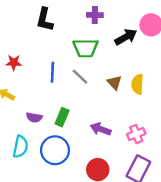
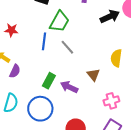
green trapezoid: (86, 48) -> (59, 22), moved, turned -65
brown triangle: (114, 83) -> (93, 75), moved
purple semicircle: (34, 117) -> (15, 71), moved, turned -80
purple arrow: (101, 129) -> (69, 87), moved

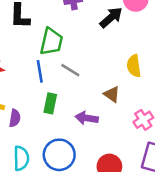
green rectangle: (49, 81) -> (50, 103), moved

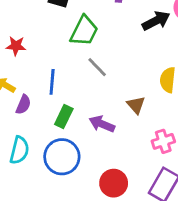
blue line: (40, 71) -> (52, 82), moved
green rectangle: (50, 103) -> (64, 117), moved

